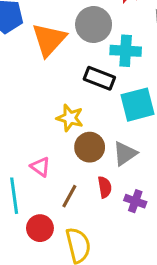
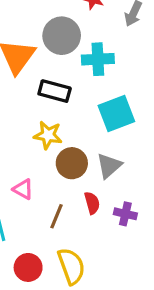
black rectangle: (99, 78) -> (55, 91), moved
red circle: (40, 228) -> (28, 267), moved

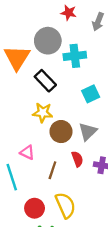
black rectangle: (55, 91) -> (45, 81), turned 35
cyan square: (116, 113) -> (91, 94), size x0.7

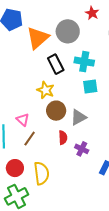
cyan cross: (75, 56) -> (84, 62), moved
brown line: (52, 170) -> (30, 139), moved

